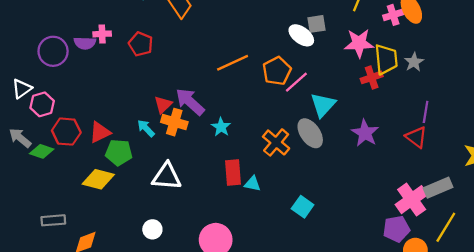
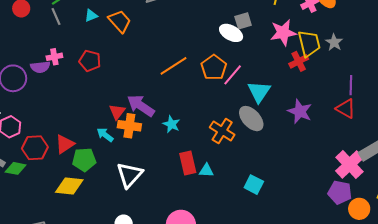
white triangle: (167, 176) -> (130, 175), turned -44
purple pentagon: (396, 229) -> (340, 192), turned 30

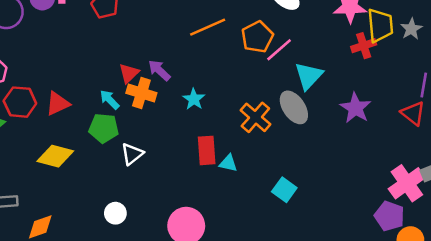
purple arrow: (141, 106) -> (159, 70), size x0.7
green pentagon: (84, 160) -> (104, 128), moved
white triangle: (130, 175) -> (132, 154), size x0.7

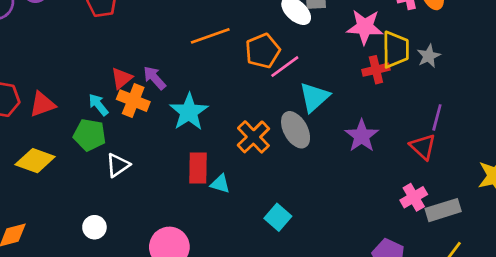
cyan star: (194, 99) -> (189, 112), size x1.6
pink cross: (407, 183) -> (414, 197), moved, size x0.7

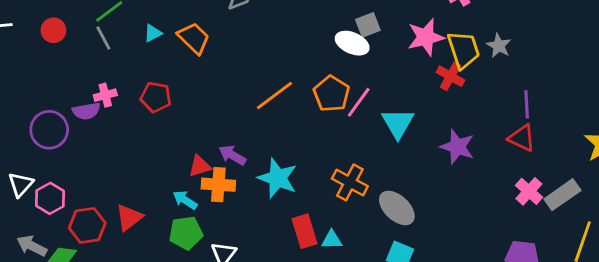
red cross: (376, 70) -> (451, 76), turned -30
red triangle: (122, 78) -> (200, 166), turned 40
gray ellipse: (296, 130) -> (397, 208), moved

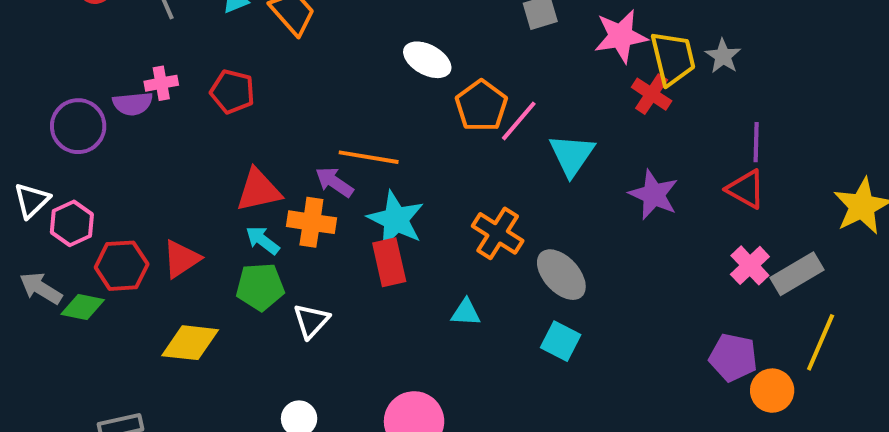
white ellipse: (352, 43) -> (427, 60), moved
orange line: (274, 96) -> (369, 157), moved, turned 42
red triangle: (200, 166) -> (258, 190), moved, size x1.4
red rectangle: (305, 231) -> (389, 262), moved

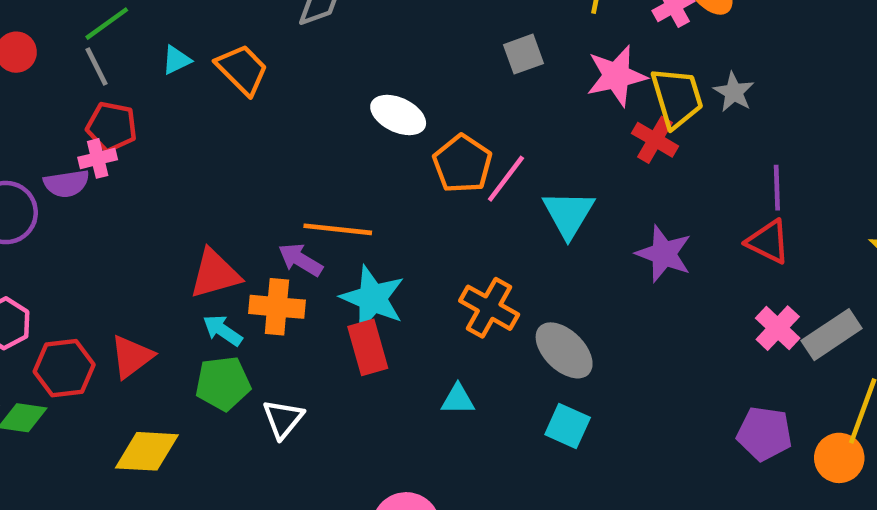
red pentagon: (232, 92) -> (112, 127), moved
orange circle: (772, 391) -> (839, 458), moved

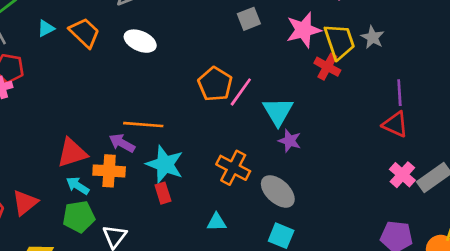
white ellipse: (398, 115) -> (140, 41), moved
purple star: (664, 254) -> (290, 141), moved, size x0.7
red rectangle: (368, 347) -> (163, 193), size x0.7

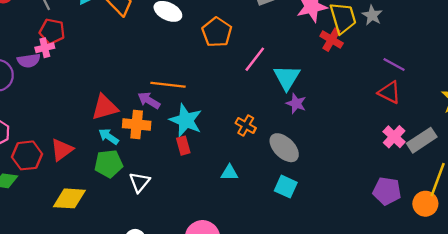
orange pentagon: (215, 84) -> (217, 32), moved
purple line: (399, 93) -> (394, 65), turned -60
orange cross: (233, 168) -> (246, 125), size x0.7

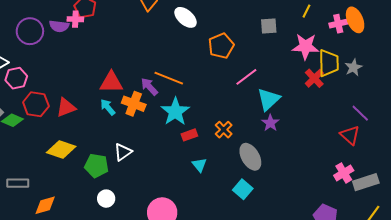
red rectangle: (183, 146) -> (189, 135), moved, turned 70
green pentagon: (109, 164) -> (96, 166), moved
cyan triangle: (229, 173) -> (199, 165), turned 35

